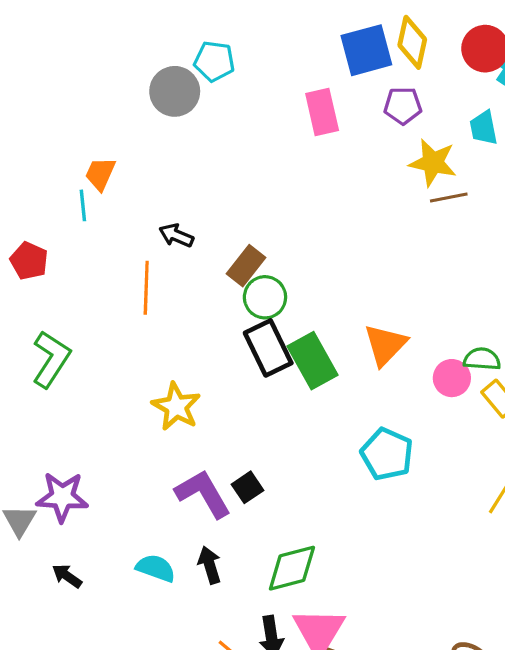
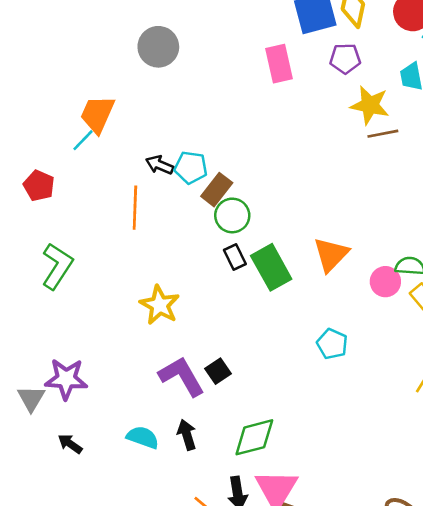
cyan pentagon: (214, 61) -> (191, 167), moved
orange trapezoid: (100, 174) -> (97, 114), size x1.4
cyan line: (83, 205) -> (83, 140), turned 50
black rectangle: (268, 348) -> (235, 257), size x0.6
cyan pentagon: (387, 454) -> (332, 344), size x0.7

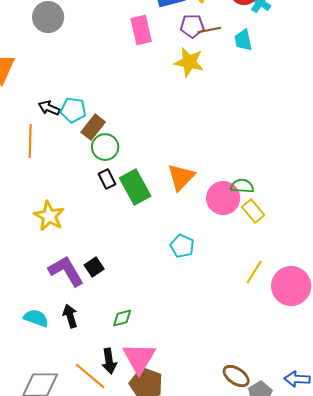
yellow star: (370, 105) -> (189, 62), moved
brown line: (383, 134) -> (209, 30), moved
pink circle: (385, 282) -> (223, 198), size x1.4
green diamond: (254, 437) -> (122, 318), size x0.6

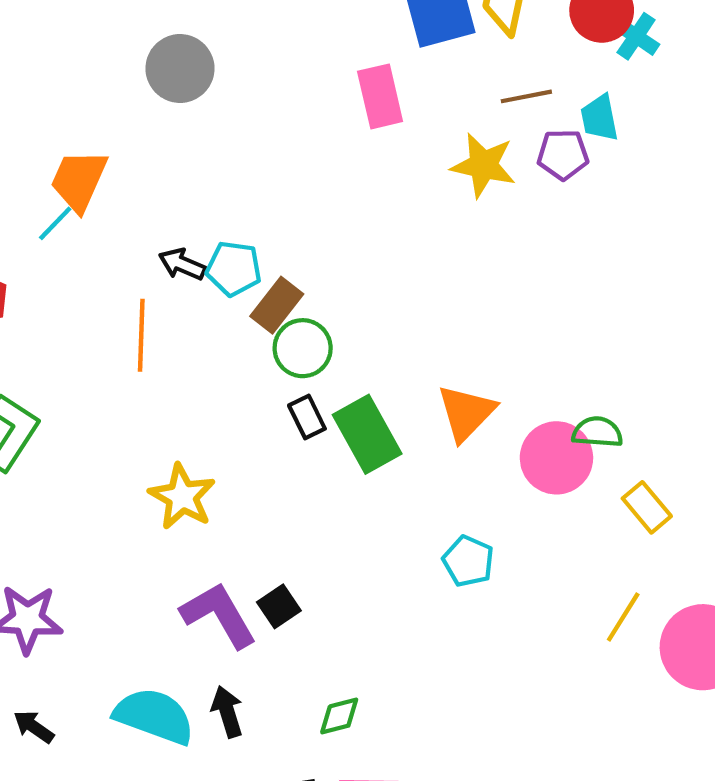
purple pentagon: (192, 26) -> (563, 155), moved
yellow rectangle: (253, 211) -> (647, 507), moved
cyan semicircle: (36, 318) -> (154, 716), size x1.5

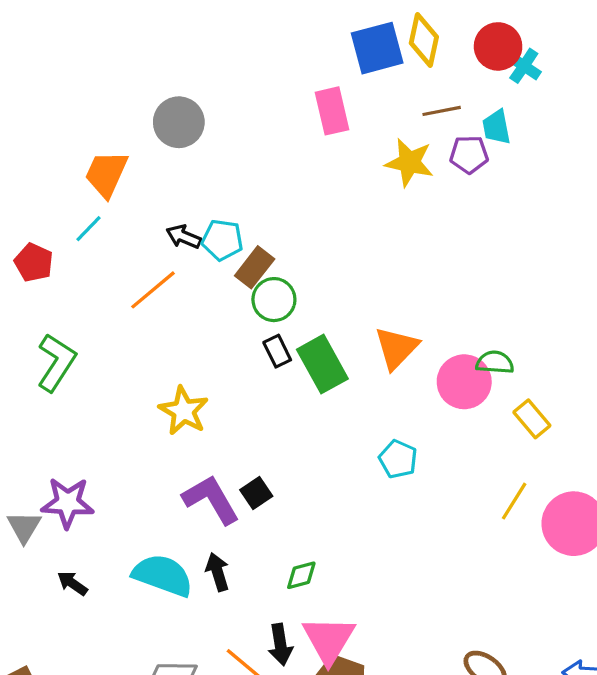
gray circle: (180, 68) -> (179, 122), moved
cyan line: (55, 223) -> (89, 229), moved
orange line: (141, 335) -> (153, 290), turned 48

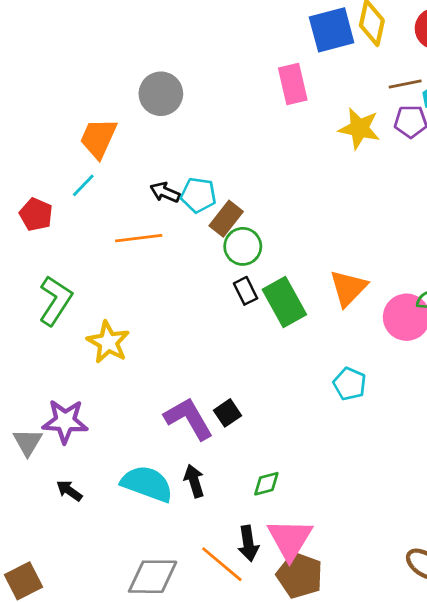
brown line: (442, 111) -> (405, 84), moved
orange line: (153, 290) -> (139, 238), turned 33
yellow star: (184, 411) -> (108, 342), moved

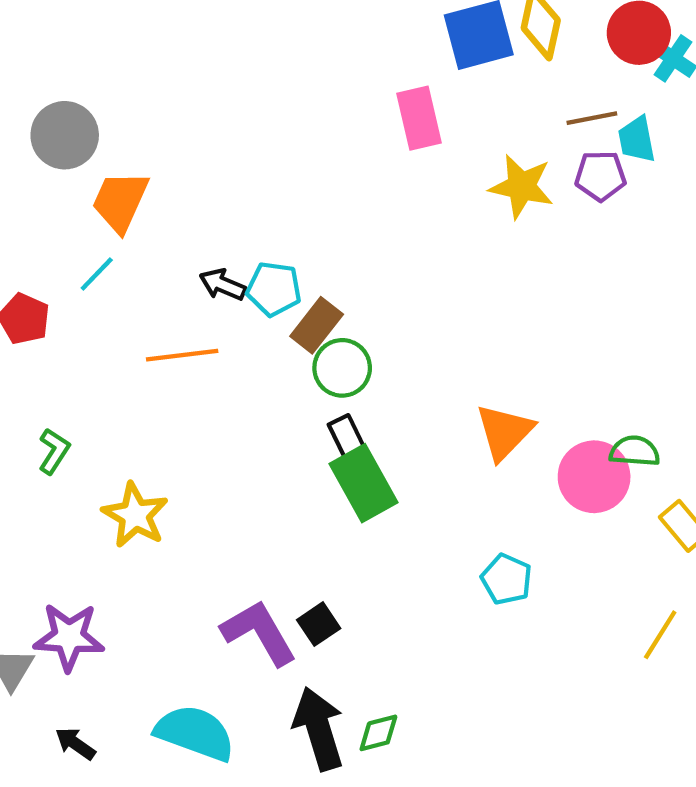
gray circle: (161, 94) -> (65, 135), moved
green L-shape: (55, 301) -> (54, 451), size x0.6
green rectangle: (284, 302) -> (363, 483), moved
black arrow: (194, 481) -> (319, 729), moved, size x1.6

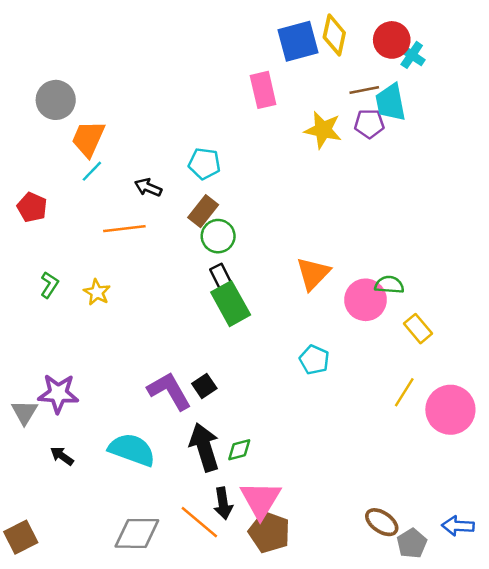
cyan trapezoid: (637, 139) -> (390, 102), size x1.4
cyan line: (97, 274) -> (92, 171), moved
cyan pentagon: (274, 289) -> (204, 164), moved
yellow star: (135, 515) -> (97, 292), moved, size x0.7

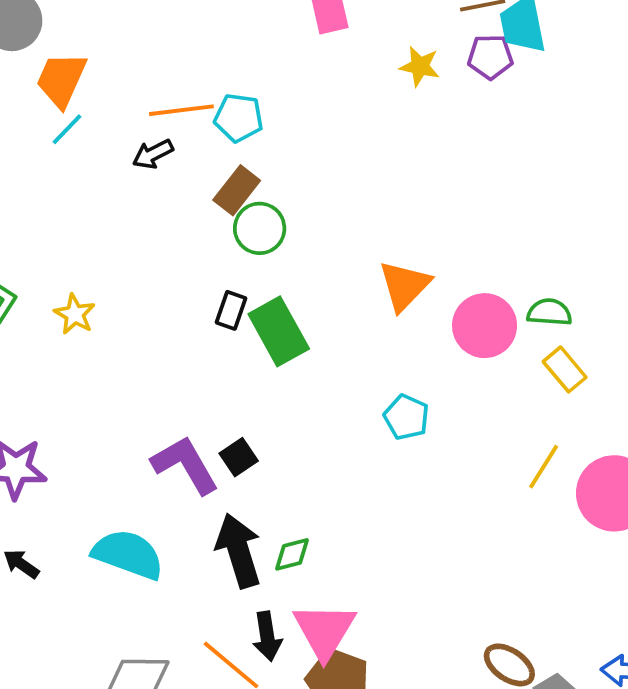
yellow star: (323, 130) -> (420, 66), size x0.7
black arrow: (148, 187) -> (153, 154), turned -50
orange line: (124, 229) -> (181, 110), moved
black rectangle: (221, 276) -> (231, 310), moved, turned 45
green semicircle: (389, 285) -> (549, 312), moved

